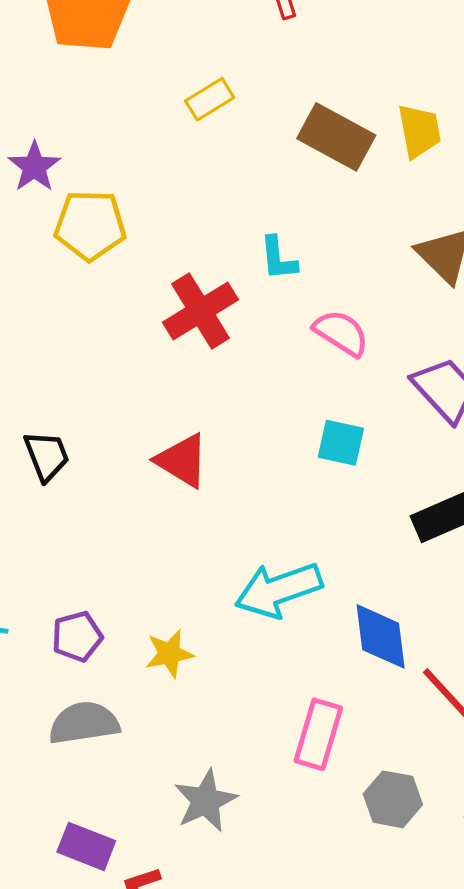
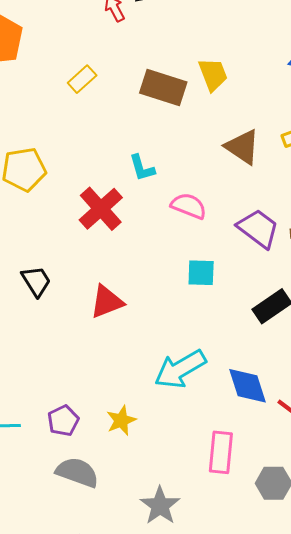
black trapezoid: (47, 456) -> (36, 281), moved
red triangle: (182, 460) -> (107, 302), turned -42
gray semicircle: (84, 723) -> (77, 472), turned 39

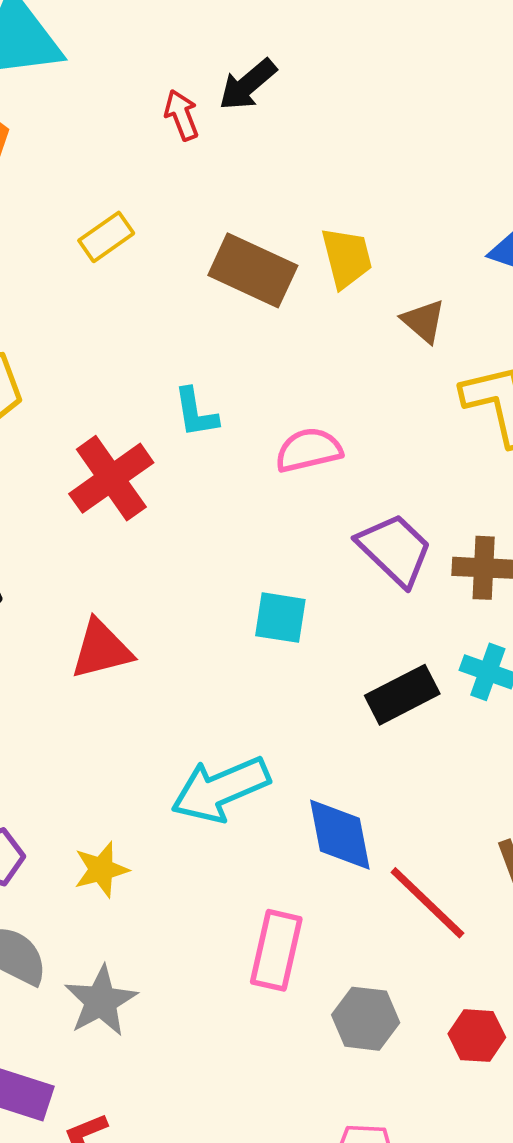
brown triangle: (242, 147) -> (424, 321), moved, size x0.7
pink semicircle: (189, 206) -> (309, 450), moved, turned -42
gray star: (160, 506) -> (101, 1001), moved

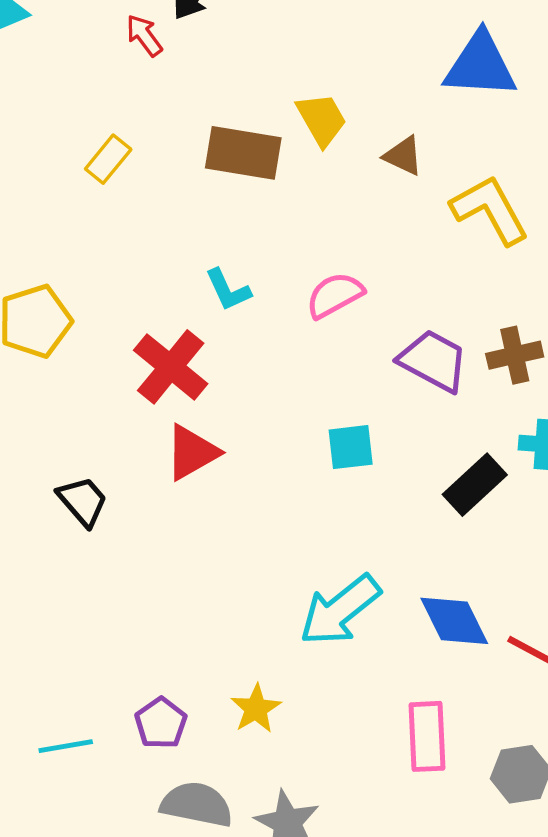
red triangle: (101, 649) -> (192, 452), moved

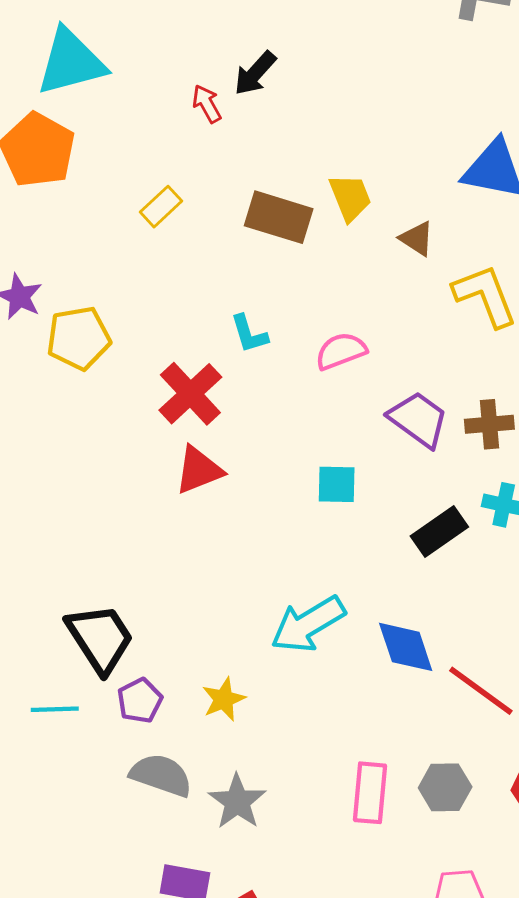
black trapezoid: (83, 501) -> (100, 638), moved, size x1.6
pink rectangle: (427, 736) -> (370, 793), moved

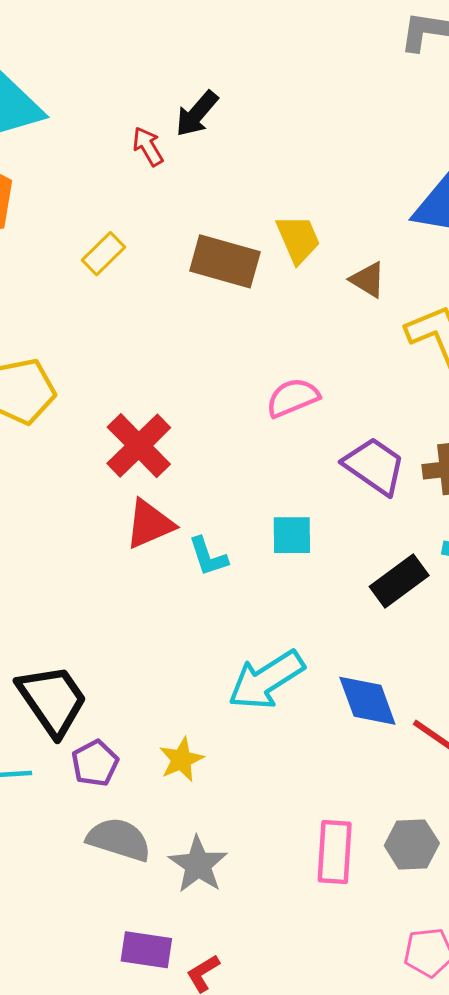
cyan L-shape: (249, 334) -> (208, 556), moved

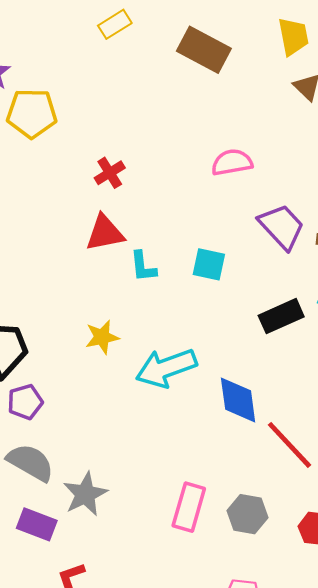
yellow trapezoid: (298, 239) -> (293, 36), moved
red cross: (139, 446) -> (110, 173), size x0.6
yellow star: (181, 760) -> (102, 337), moved
purple rectangle: (146, 950) -> (37, 524), moved

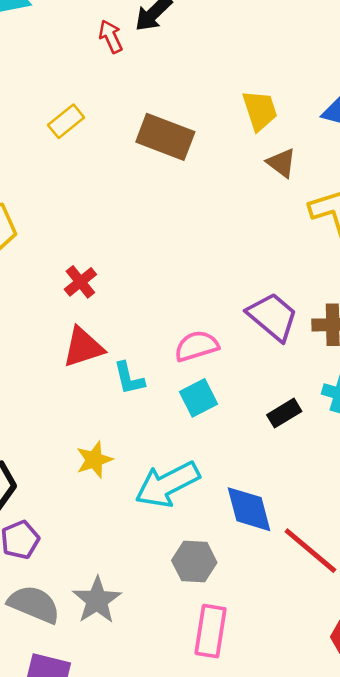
pink semicircle: (232, 162) -> (197, 346), moved
cyan square: (209, 264) -> (199, 398), moved, turned -32
black rectangle: (281, 316) -> (284, 413), size x0.7
gray star: (85, 494) -> (97, 600), moved
gray hexagon: (248, 514) -> (194, 562), moved

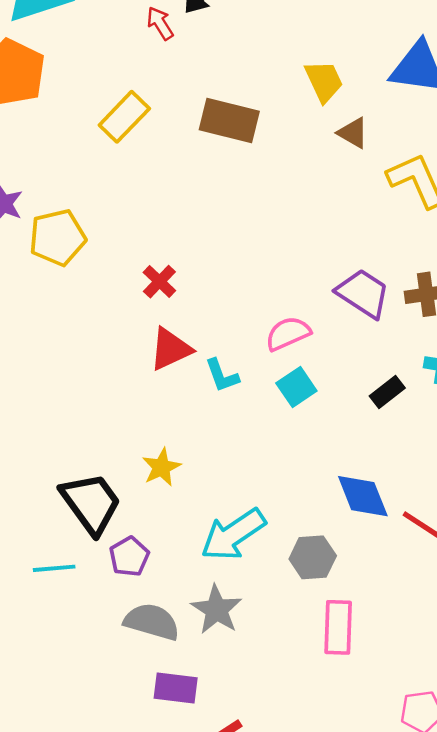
yellow rectangle: (66, 121) -> (124, 117), size x1.4
yellow star: (94, 460) -> (161, 467), moved
cyan arrow: (167, 484) -> (233, 535), moved

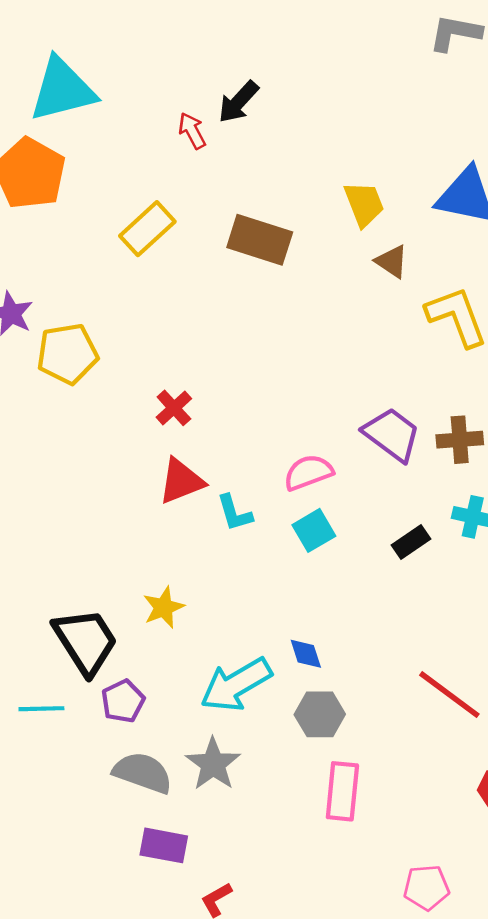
blue diamond: (363, 496) -> (306, 654), moved, size x0.6

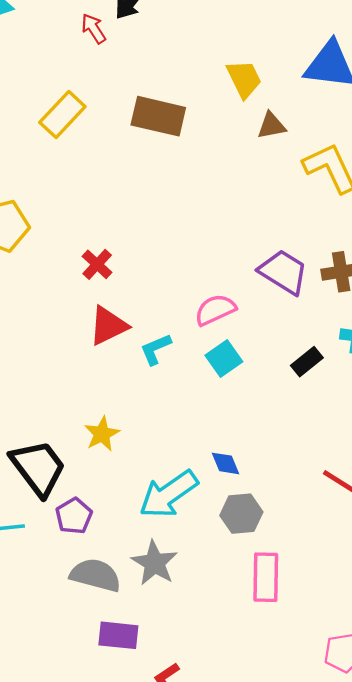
brown triangle: (392, 261) -> (271, 126), turned -40
cyan L-shape: (235, 513) -> (156, 349), turned 88

